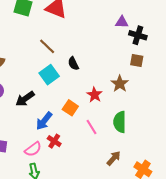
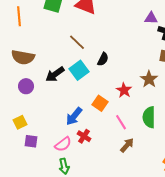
black semicircle: (73, 63) -> (103, 59), turned -128
black arrow: (25, 99) -> (55, 74), moved
brown arrow: (114, 158) -> (127, 145), moved

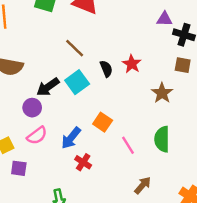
black semicircle: (103, 59) -> (106, 69), turned -48
purple circle: (26, 86) -> (32, 108), moved
red star: (124, 90) -> (132, 64), moved
pink semicircle: (63, 144) -> (37, 136), moved
brown arrow: (127, 145) -> (143, 185), moved

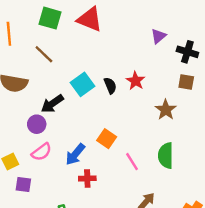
purple triangle: (164, 19) -> (158, 36), moved, turned -42
brown line: (75, 48) -> (44, 54), moved
cyan square: (77, 82) -> (82, 84), moved
red cross: (83, 162) -> (87, 178), turned -35

